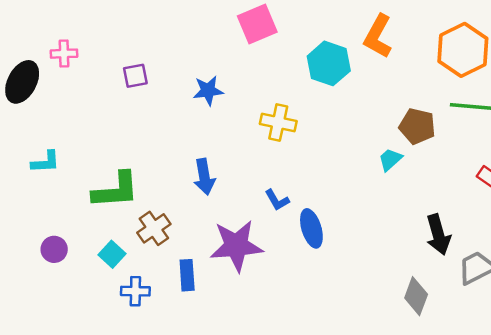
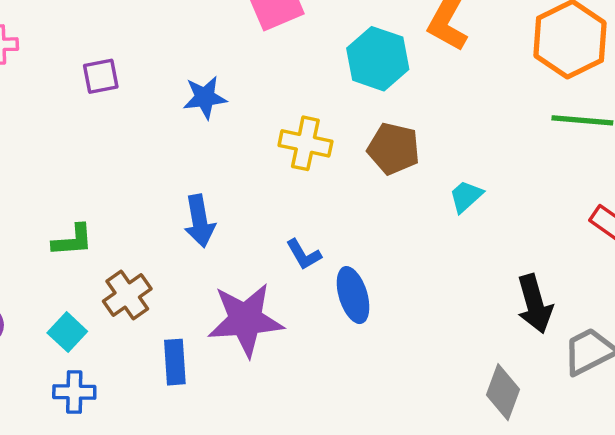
brown pentagon: (417, 126) -> (394, 149), moved
green L-shape: (116, 190) -> (73, 240), size x0.6
blue cross: (135, 291) -> (74, 392), moved

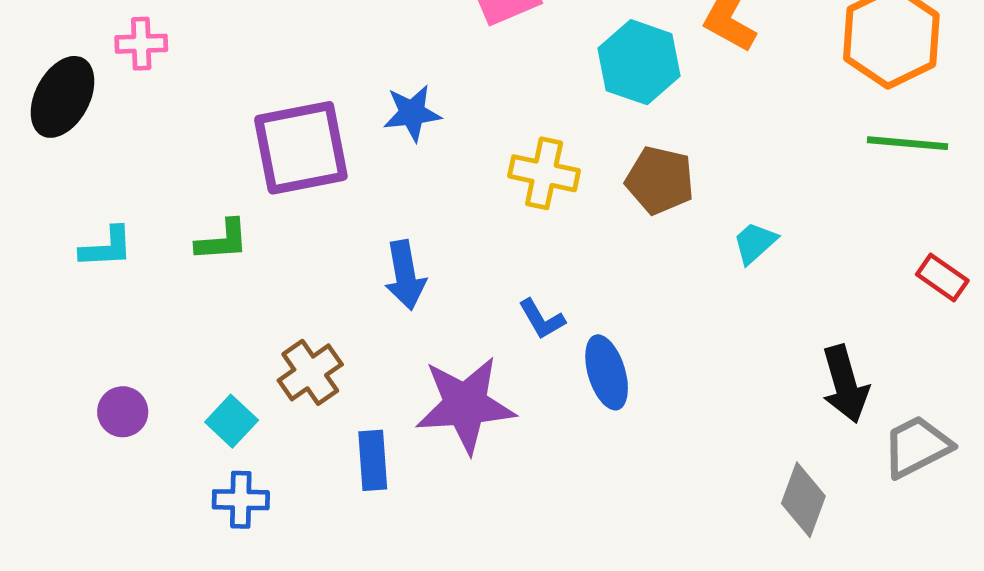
purple square: (101, 76) -> (301, 148), moved, size x2.0
green L-shape: (73, 240) -> (222, 240), moved

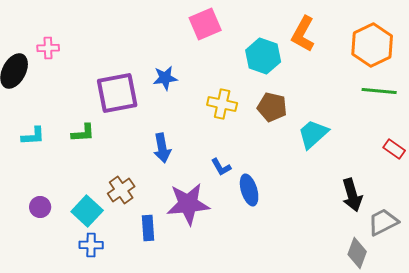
cyan trapezoid: (755, 243) -> (313, 134), size x1.6
cyan square: (232, 421) -> (87, 211), size x1.4
gray diamond: (803, 500) -> (357, 253), moved

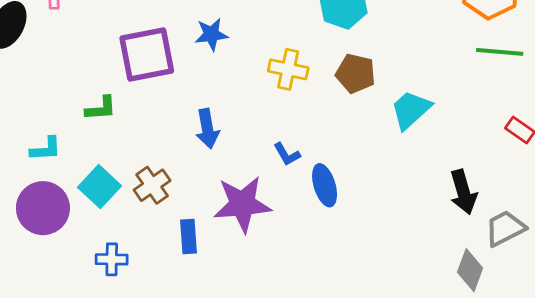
cyan L-shape: (33, 136) -> (46, 149), moved
purple circle: (40, 207) -> (43, 208), size x1.8
cyan square: (87, 211) -> (100, 187), moved

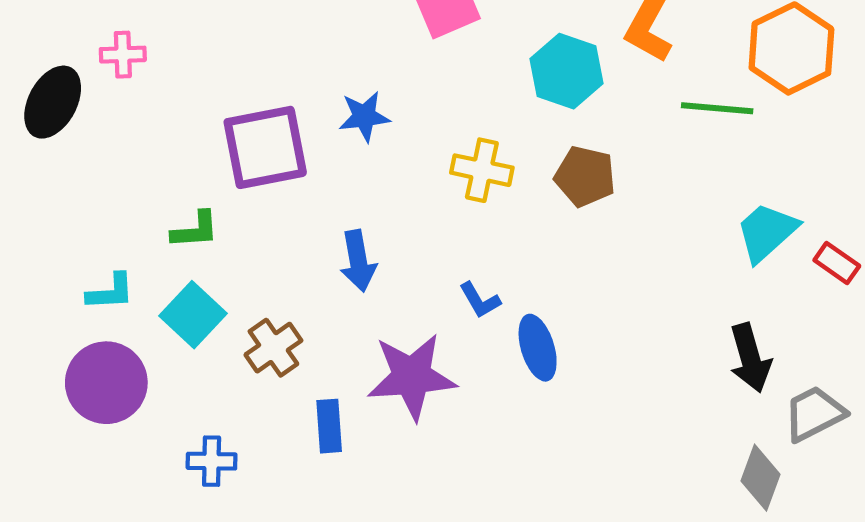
green line: (500, 52) -> (717, 108), moved
cyan trapezoid: (411, 110) -> (767, 232), moved
cyan square: (100, 187) -> (193, 315), moved

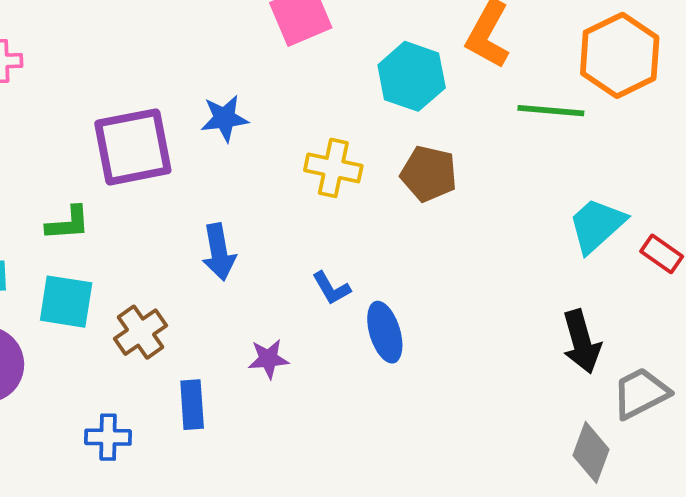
cyan square: (193, 315) -> (66, 302), turned -34
purple star: (412, 377) -> (268, 359), size x0.5
blue cross: (212, 461) -> (108, 437), moved

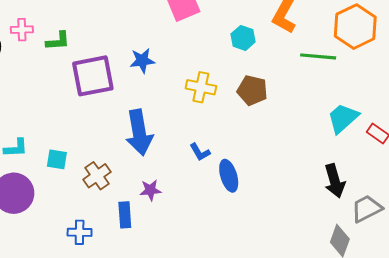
cyan hexagon: (412, 76) -> (243, 38), size x0.7
green L-shape: (68, 223) -> (58, 41), moved
blue arrow: (219, 252) -> (139, 133), size x1.5
cyan square: (66, 302) -> (57, 159), size x0.7
purple star: (268, 359) -> (151, 190), moved

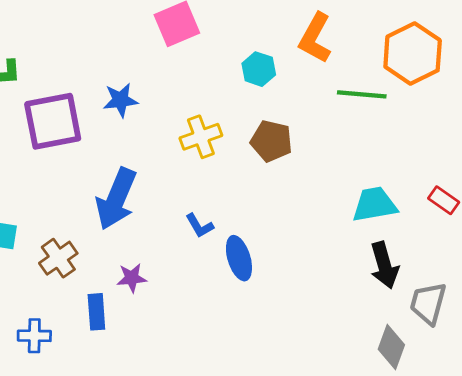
yellow cross: (201, 87) -> (201, 137), turned -32
cyan trapezoid: (343, 118) -> (374, 205), moved, turned 32
blue arrow: (139, 133) -> (116, 199), turned 33
gray trapezoid: (367, 209) -> (428, 303), turned -48

